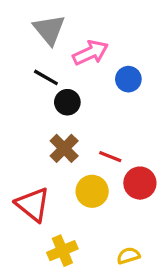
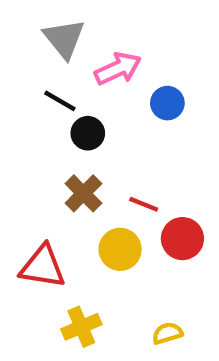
red triangle: (33, 204) -> (43, 267), turned -30

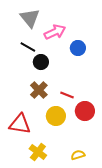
yellow cross: (81, 327) -> (38, 152), turned -30

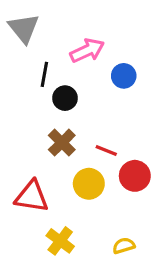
gray triangle: (30, 18) -> (24, 28), moved
black line: (28, 47) -> (44, 74), turned 70

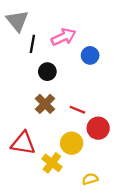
black line: (44, 74) -> (32, 44), moved
yellow circle: (89, 184) -> (72, 143), moved
yellow cross: (60, 241) -> (52, 163), moved

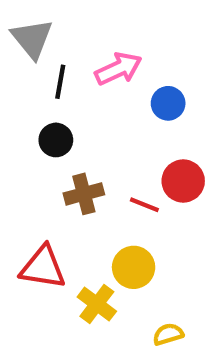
black circle: (47, 72) -> (56, 140), moved
brown cross: (45, 104) -> (84, 194), turned 30
red circle: (98, 128) -> (183, 181), moved

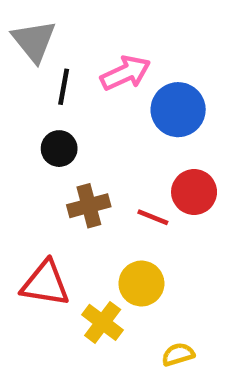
blue circle: (168, 103) -> (178, 110), size x1.5

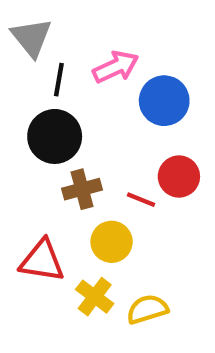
black circle: (59, 149) -> (55, 136), size x1.6
yellow circle: (141, 284) -> (112, 242), moved
yellow semicircle: (178, 354) -> (147, 309), moved, size x1.4

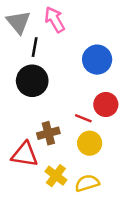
pink arrow: (116, 67) -> (55, 20), moved, turned -95
brown cross: (82, 189) -> (48, 133), moved
yellow circle: (112, 242) -> (90, 143), moved

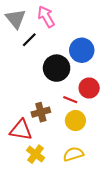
black line: (35, 47) -> (29, 40), turned 35
black circle: (32, 81) -> (57, 68), moved
yellow cross: (56, 176) -> (36, 154), moved

